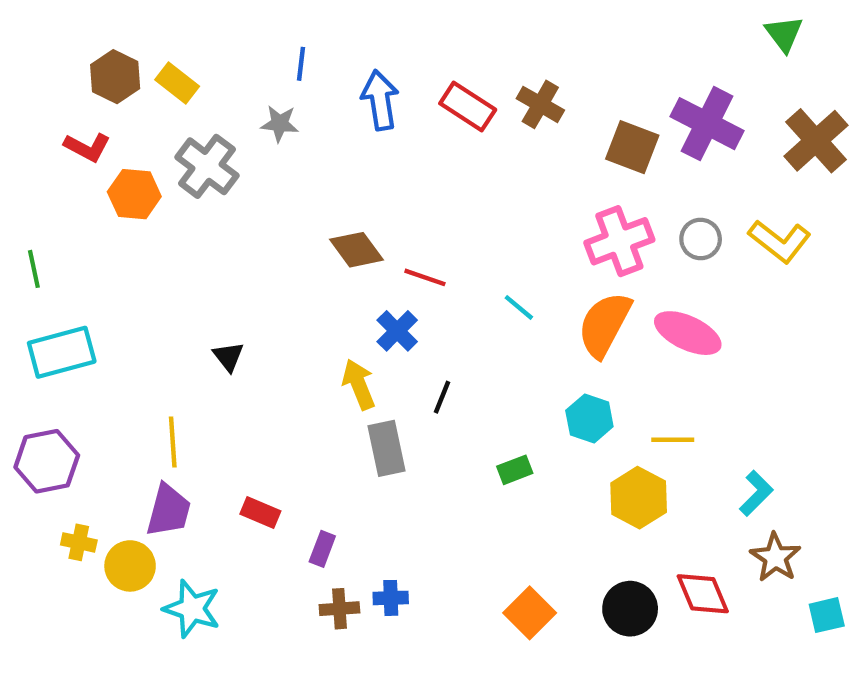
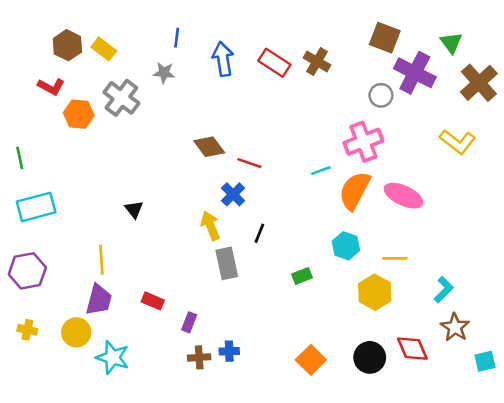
green triangle: (784, 34) -> (451, 43), moved
brown square: (632, 147) -> (385, 38), moved
gray circle: (701, 239) -> (381, 95), moved
cyan line: (519, 307) -> (321, 171), moved, turned -60
yellow cross: (79, 542) -> (27, 330), moved

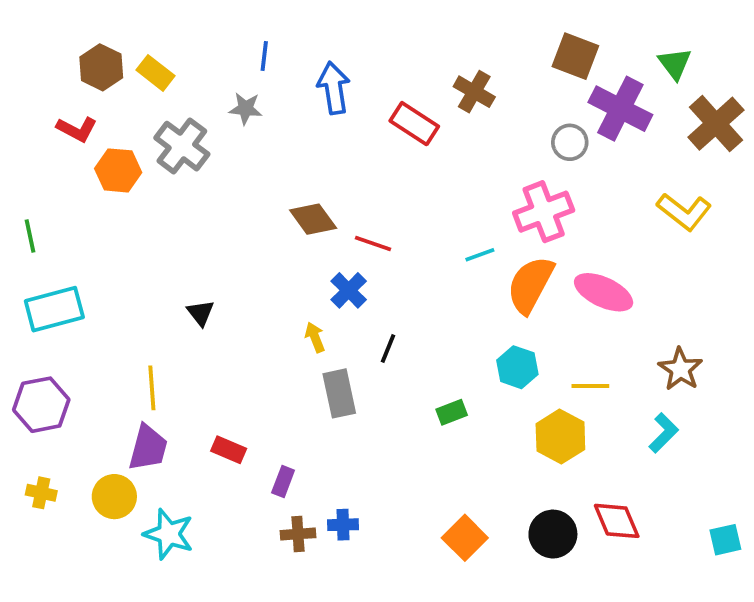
red rectangle: (274, 63) -> (414, 124), moved
yellow arrow: (210, 226) -> (315, 337), size x0.7
brown star: (455, 327) -> (680, 369), moved

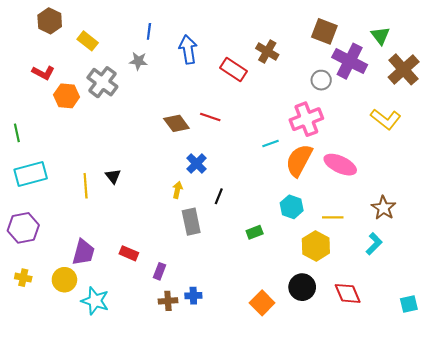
brown hexagon: (101, 67) -> (50, 21), moved
red line: (373, 244) -> (210, 117), moved
yellow arrow: (315, 337) -> (177, 190), turned 35
yellow line: (152, 388) -> (86, 186), moved
black circle: (553, 534) -> (302, 287), moved

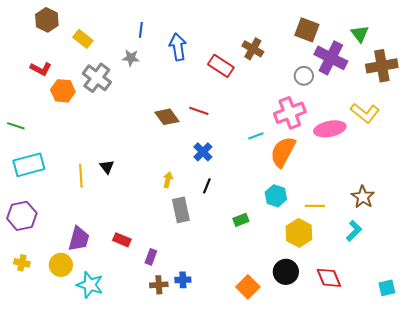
brown cross: (404, 69) -> (382, 66), turned 32
green line: (17, 133) -> (16, 126), turned -60
blue cross: (197, 164) -> (203, 152), moved
pink ellipse: (340, 165) -> (330, 129), moved, turned -36

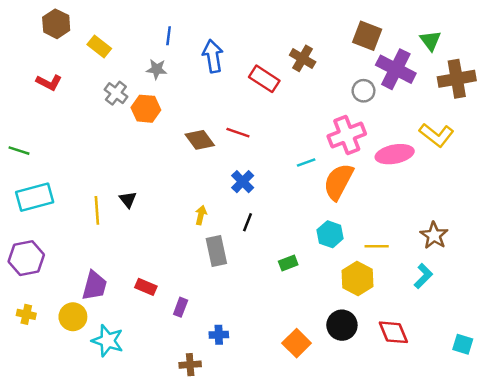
gray cross: (97, 78) -> (116, 93), size x0.7
orange hexagon: (63, 91) -> (146, 109), moved
brown cross: (159, 285) -> (190, 365), moved
cyan square: (387, 288) -> (463, 344), turned 30

